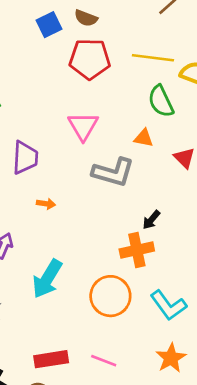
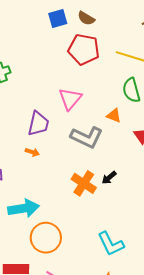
purple trapezoid: (25, 158) -> (38, 124), moved
orange cross: (137, 250) -> (84, 183), moved, turned 35
cyan arrow: (47, 279) -> (24, 208), turned -140
orange circle: (110, 296) -> (46, 238), moved

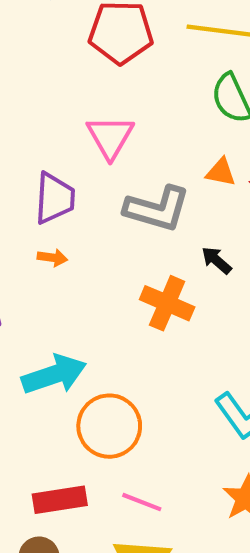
orange triangle: (114, 116) -> (221, 172), moved
black arrow: (109, 178) -> (216, 260), moved, turned 91

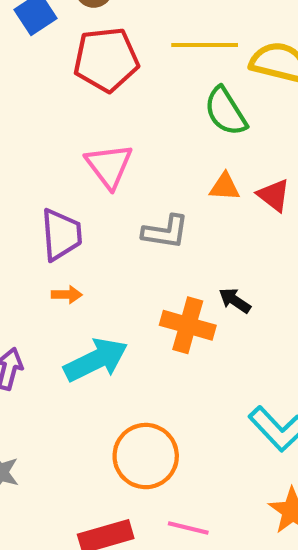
gray L-shape: (157, 209) -> (165, 232), size x0.7
black arrow: (216, 260) -> (235, 300), moved
cyan arrow: (54, 375) -> (96, 360), moved

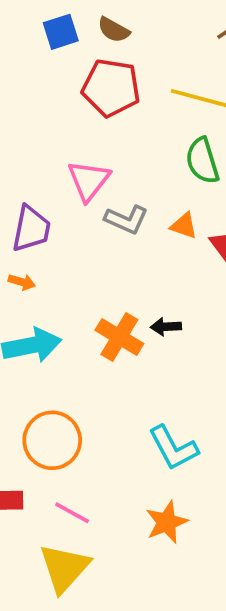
gray L-shape: (165, 232) -> (126, 220), moved
black arrow: (235, 300) -> (166, 327), turned -52

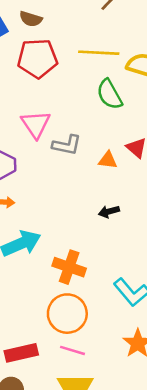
orange triangle: (184, 226) -> (108, 160), moved
orange cross: (119, 337) -> (69, 267), moved
orange circle: (52, 440) -> (67, 314), moved

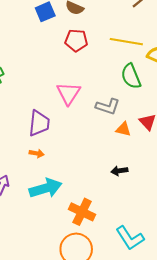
red pentagon: (37, 58) -> (76, 40), size x0.7
gray L-shape: (67, 145) -> (108, 107), moved

